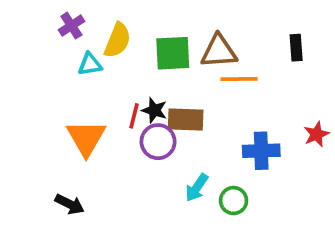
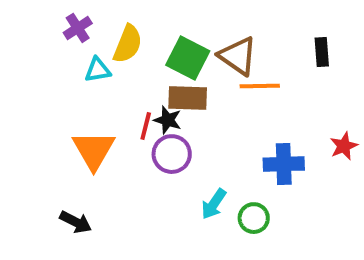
brown triangle: (219, 51) -> (238, 56), turned 39
green square: (173, 53) -> (188, 58), turned 30
brown rectangle: (186, 120) -> (188, 98), moved

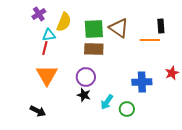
green square: (188, 58) -> (94, 29), turned -30
orange line: (260, 86) -> (150, 40), moved
black star: (168, 120) -> (84, 95), moved
red line: (146, 126) -> (45, 48), moved

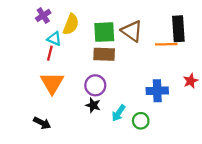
black rectangle: (161, 26) -> (178, 29), size x1.6
cyan triangle: (49, 35) -> (54, 39), turned 32

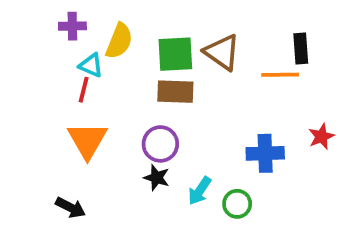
purple cross: (43, 15) -> (72, 26), turned 32
black rectangle: (178, 29) -> (301, 49), size x0.7

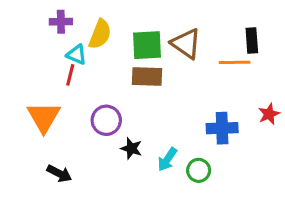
orange triangle: (87, 140) -> (44, 117), moved
purple circle: (160, 144) -> (106, 120), moved

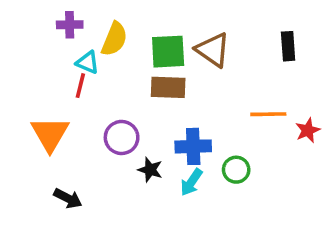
orange line: (235, 62) -> (268, 114), moved
blue cross: (222, 128) -> (193, 146), moved
green circle: (199, 170) -> (236, 170), moved

